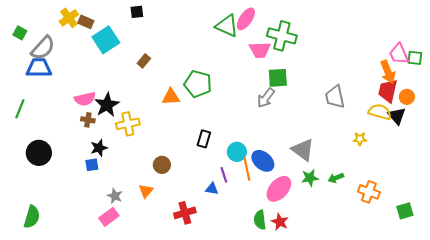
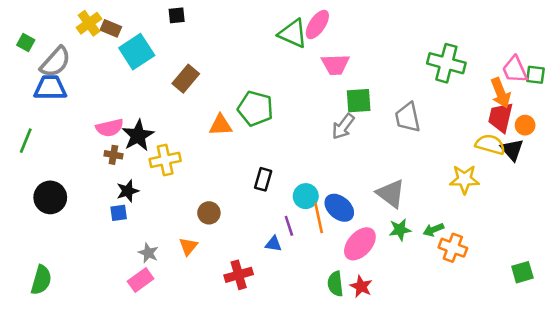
green cross: (282, 36) -> (446, 63), moved
brown rectangle: (144, 61) -> (186, 79), size x1.5
gray trapezoid: (335, 97) -> (408, 117), moved
yellow star: (360, 139) -> (464, 179), size x1.6
orange cross: (369, 192) -> (453, 248), moved

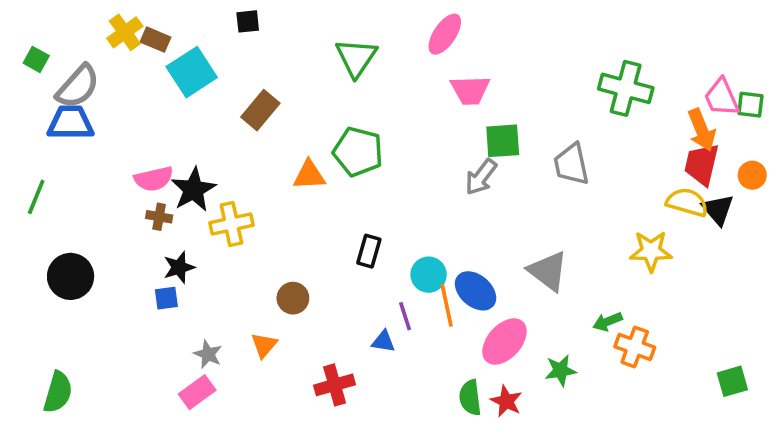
green triangle: (293, 34) -> (356, 58), moved, turned 40
orange circle: (525, 125) -> (752, 175), moved
green star: (400, 230) -> (561, 370), moved

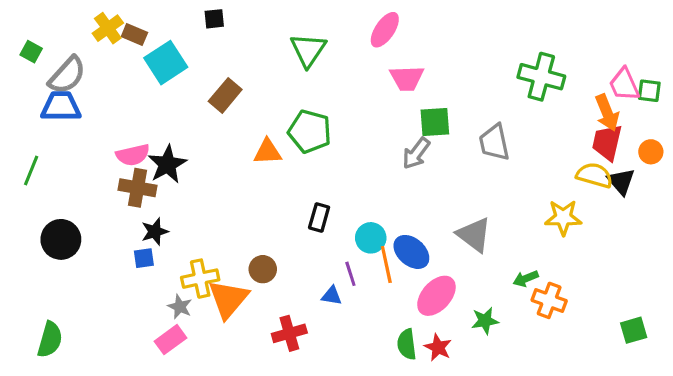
brown cross: (159, 217) -> (138, 188), size x1.6
yellow cross: (231, 224) -> (200, 279), moved
brown circle: (293, 298) -> (263, 269), moved
orange triangle: (264, 345) -> (228, 299), size x1.8

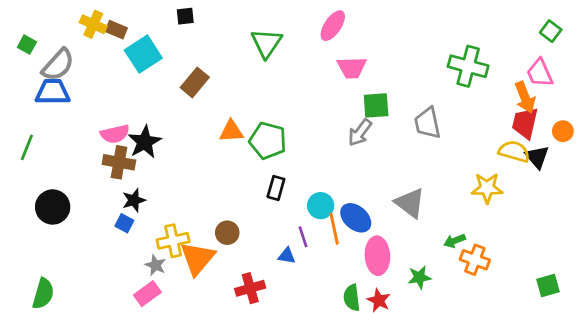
yellow cross: (108, 28) -> (93, 24), turned -30
green square: (649, 91) -> (551, 31), moved, turned 30
green pentagon: (310, 131) -> (268, 141), moved
blue square: (144, 258) -> (124, 223), turned 36
pink ellipse: (436, 296) -> (377, 256), turned -45

